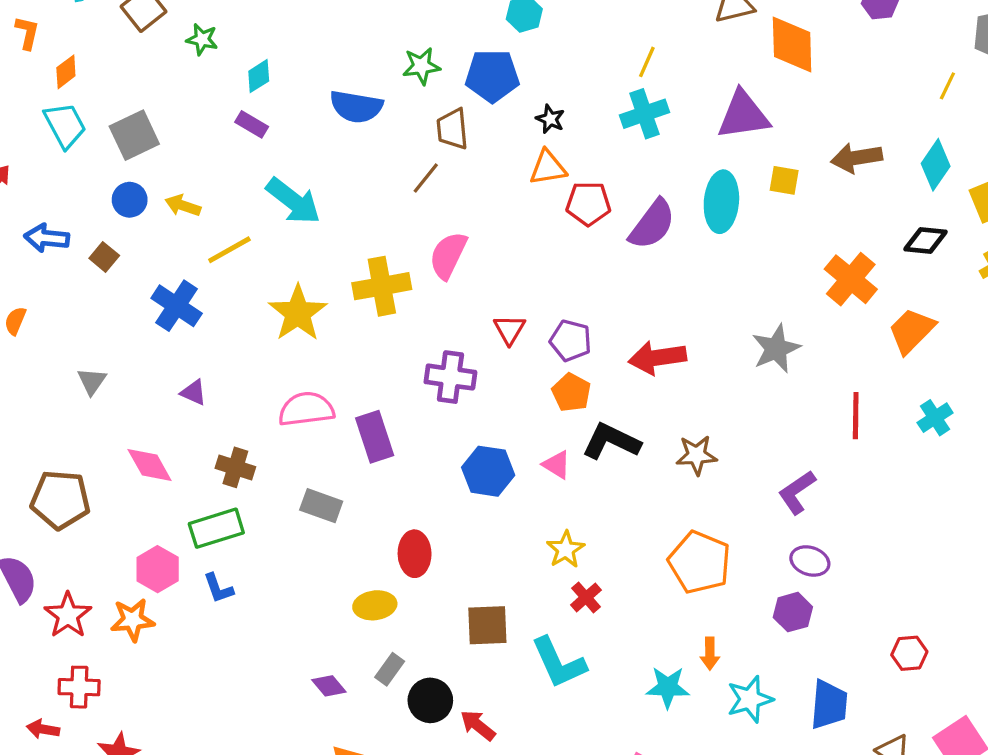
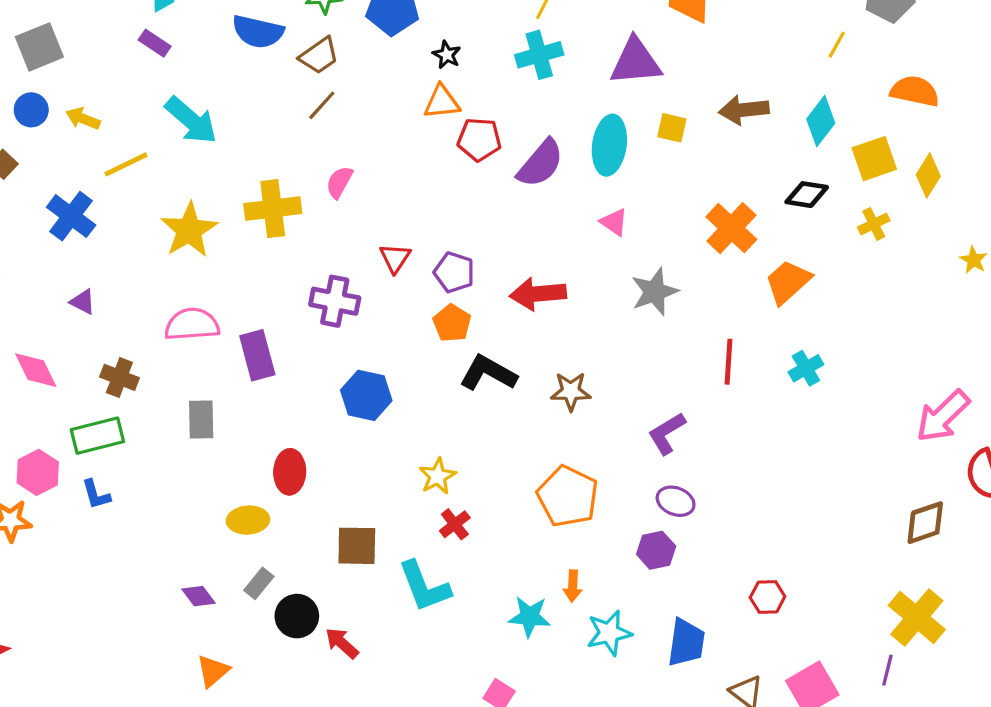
brown trapezoid: (452, 129) -> (319, 56), moved, turned -123
pink semicircle: (448, 255) -> (339, 182), size x0.7
pink triangle: (557, 465) -> (614, 222), moved
gray rectangle: (321, 506) -> (201, 419), turned 66

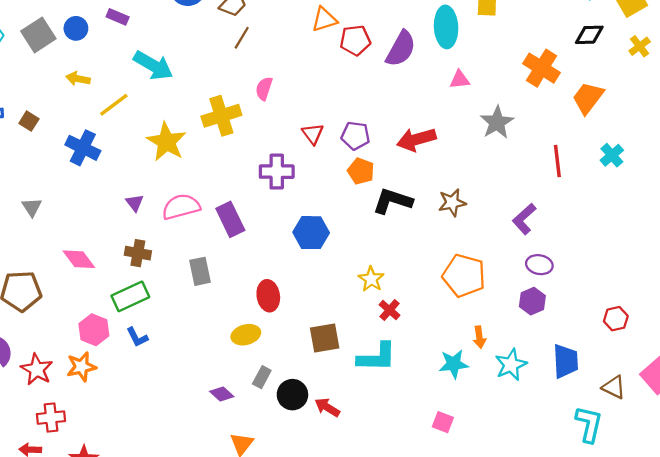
blue circle: (31, 110) -> (76, 28), moved
pink triangle: (614, 222) -> (460, 80), turned -30
purple triangle: (83, 302) -> (135, 203), moved, turned 36
cyan L-shape: (424, 586) -> (377, 357), turned -57

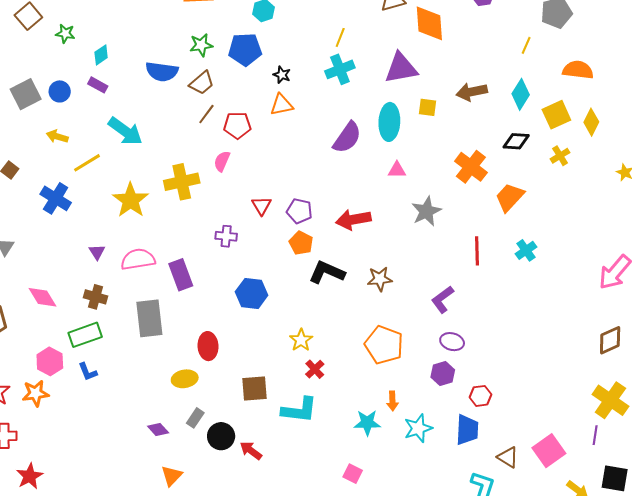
red pentagon: (355, 40) -> (237, 125), moved
purple cross: (277, 172) -> (226, 236), size x0.7
gray rectangle: (200, 271) -> (149, 318), size x1.5
red hexagon: (616, 319) -> (480, 396), moved

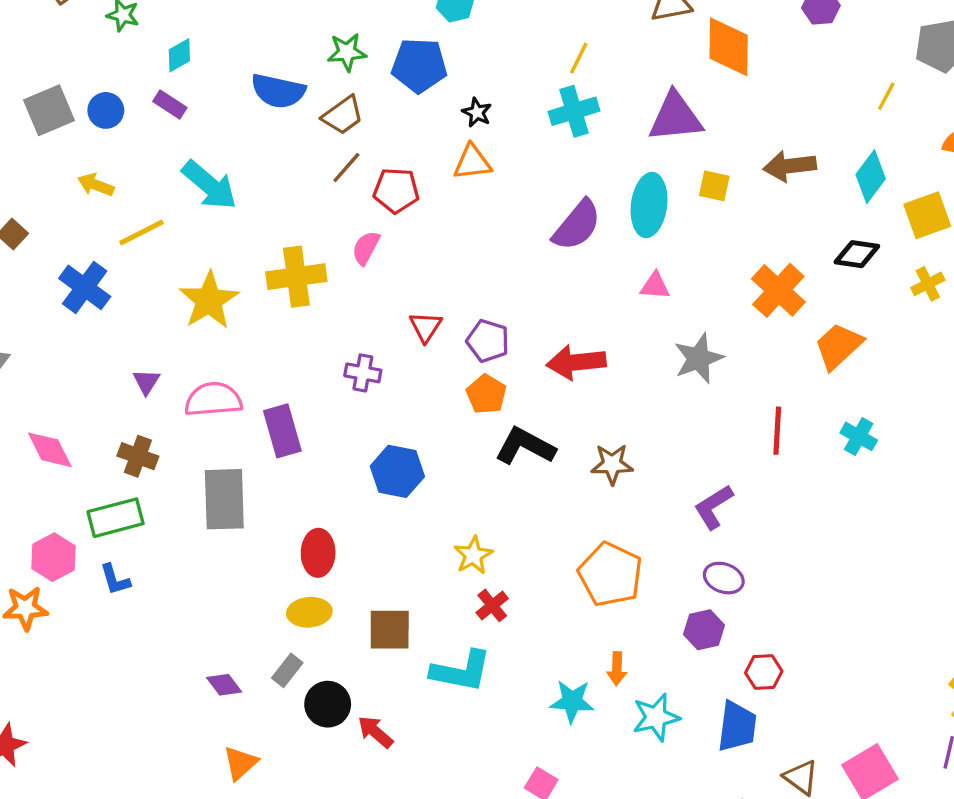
cyan cross: (526, 250) -> (859, 436), turned -30
yellow ellipse: (185, 379) -> (309, 612), moved

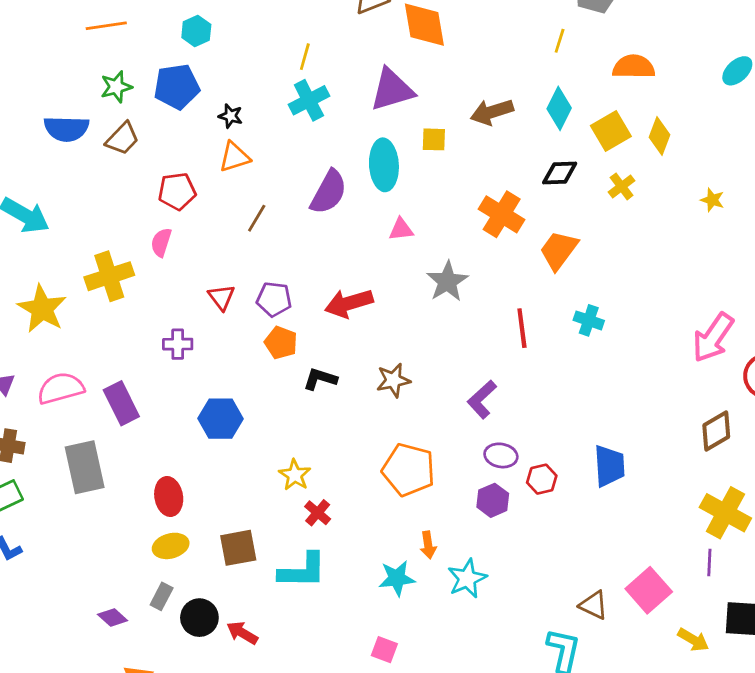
brown line: (346, 167) -> (257, 218), moved
black L-shape: (525, 446) -> (320, 379), size x0.7
red hexagon: (764, 672) -> (542, 479), moved
blue trapezoid: (737, 726) -> (609, 466), moved

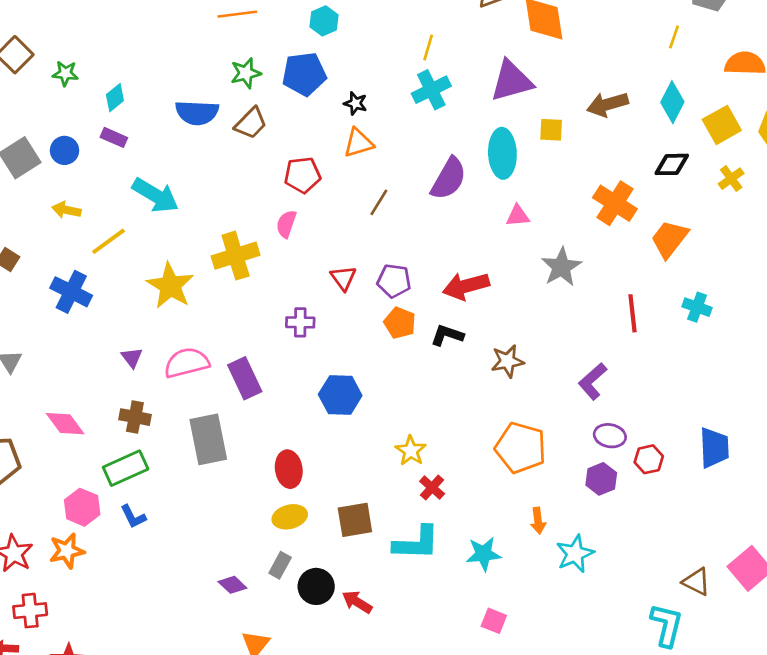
black L-shape: (320, 379) -> (447, 335), moved
cyan star: (397, 578) -> (483, 554), moved

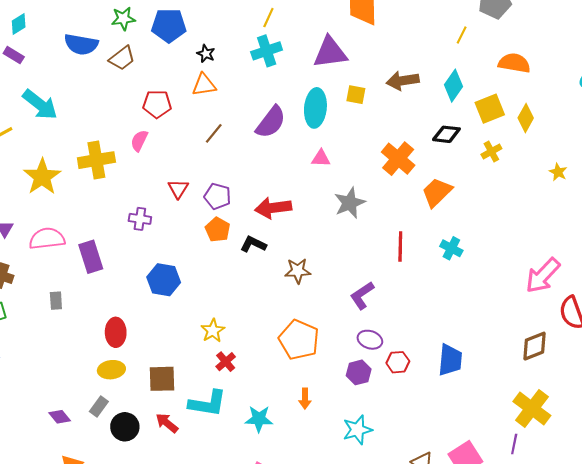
gray rectangle: (208, 439) -> (56, 301), size x0.5
cyan star: (575, 554) -> (357, 430), moved
red arrow: (357, 602) -> (167, 423), moved

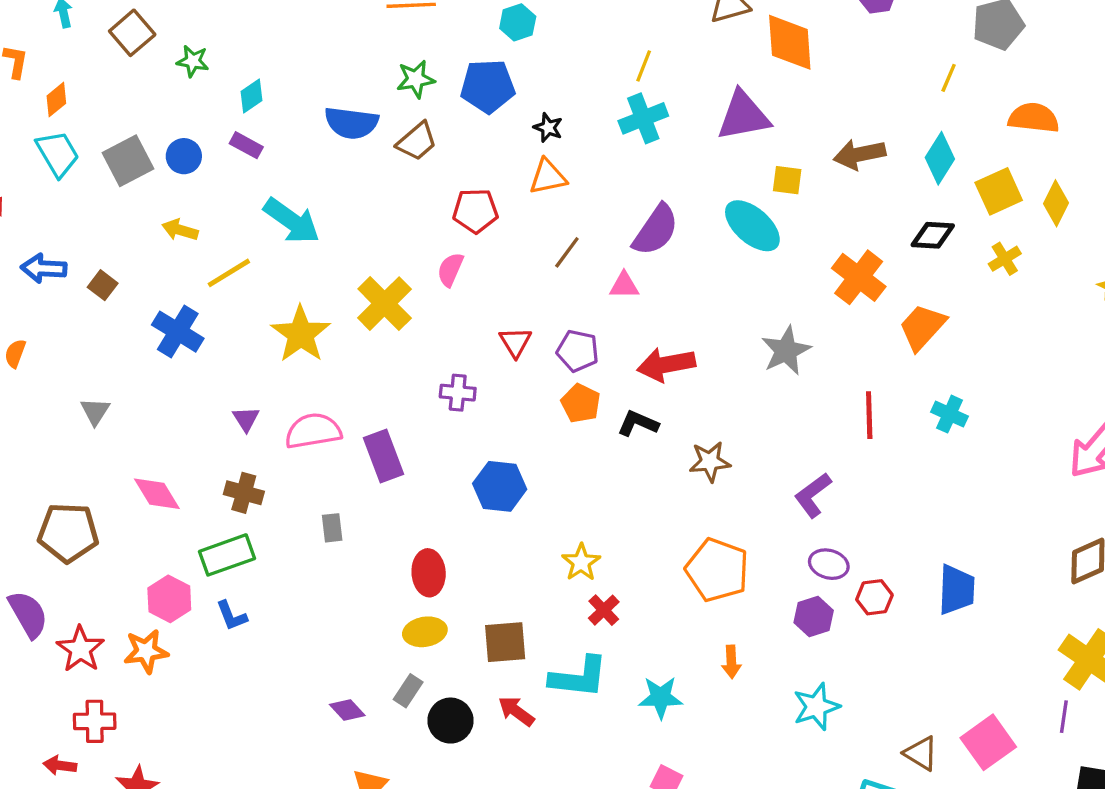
cyan ellipse: (315, 108) -> (752, 226), moved, turned -51
pink triangle: (321, 158) -> (624, 286), moved
yellow cross: (96, 160) -> (385, 304), turned -32

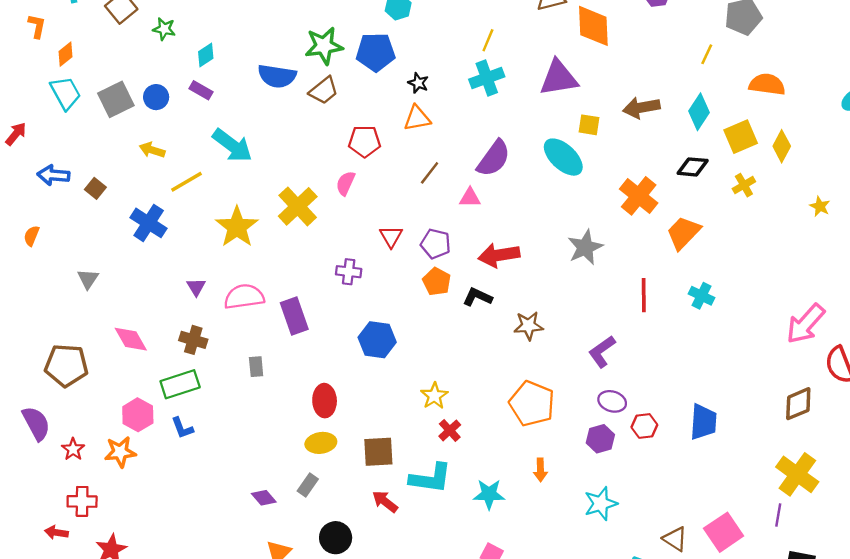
green star: (416, 79) -> (324, 46), size x1.4
red star: (80, 649) -> (73, 449), size x0.7
black circle: (450, 721) -> (336, 538), moved

